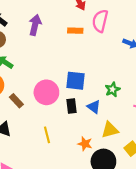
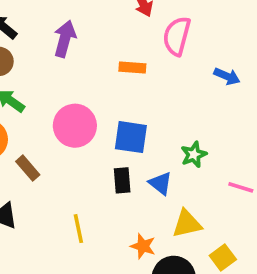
orange rectangle: (75, 31) -> (132, 68), moved
pink circle: (46, 92) -> (75, 126), moved

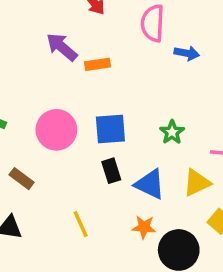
pink semicircle: (177, 36) -> (153, 23), moved
purple arrow: (65, 39) -> (62, 47), moved, turned -52
blue triangle: (160, 183) -> (150, 184), moved, size x1.4
yellow triangle: (187, 224) -> (197, 183), moved

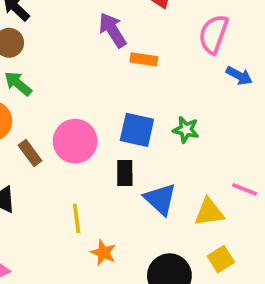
pink circle: (56, 130) -> (75, 141), moved
green star: (172, 132) -> (186, 130), moved, turned 30
orange star: (144, 227) -> (103, 253), moved

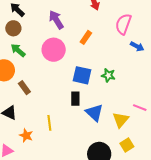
purple arrow: (113, 30) -> (56, 20), moved
orange rectangle: (144, 59) -> (86, 37), turned -64
pink circle: (75, 141) -> (54, 50), moved
yellow triangle: (209, 212) -> (121, 120), turned -42
orange star: (103, 253) -> (26, 135), moved

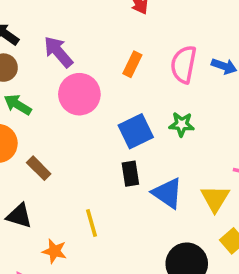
purple arrow: (56, 20) -> (58, 52), moved
pink semicircle: (123, 24) -> (184, 64), moved
blue square: (82, 75) -> (136, 131), turned -30

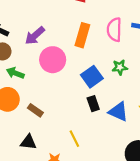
purple arrow: (58, 52) -> (35, 36), turned -80
orange rectangle: (132, 64) -> (82, 35), size x1.5

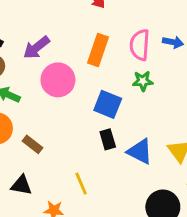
green star: (120, 67) -> (143, 81), moved
blue square: (92, 77) -> (108, 104), turned -35

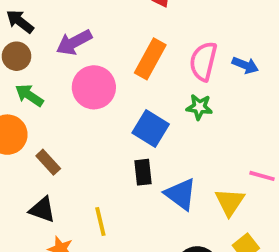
black triangle: (21, 185) -> (42, 210), moved

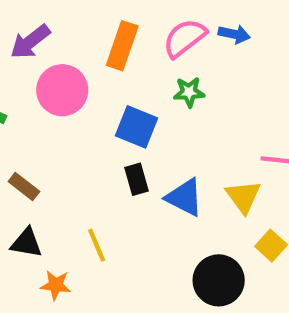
pink semicircle: (203, 61) -> (185, 38), turned 48

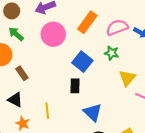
blue triangle: (184, 197) -> (93, 112), moved
yellow triangle: (243, 197) -> (127, 78), moved

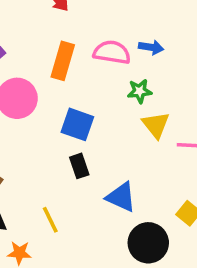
pink semicircle: (117, 27) -> (112, 52), turned 50
green star: (112, 53) -> (139, 91), moved

